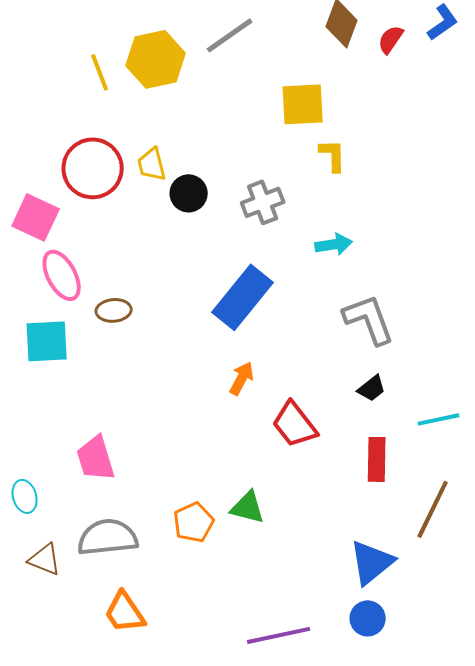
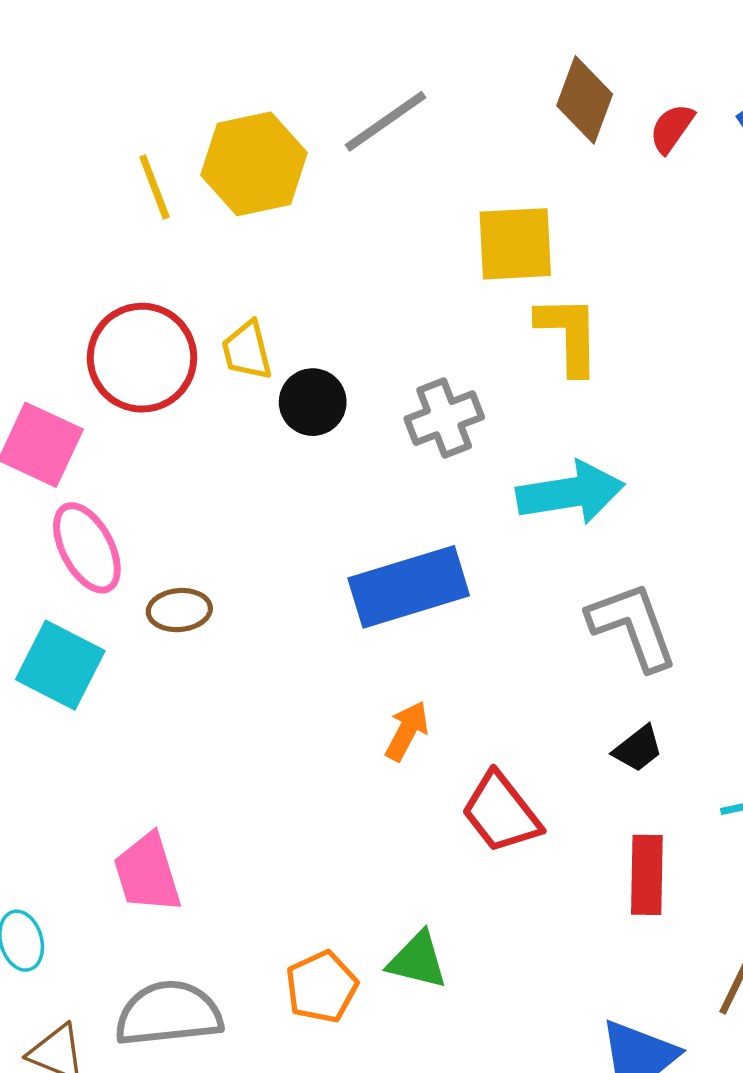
yellow L-shape: (333, 155) -> (569, 335), size x1.4
cyan arrow: (334, 244) -> (570, 493), size x1.6
blue rectangle: (243, 297) -> (409, 587), turned 34
cyan square: (47, 341) -> (60, 665), turned 30

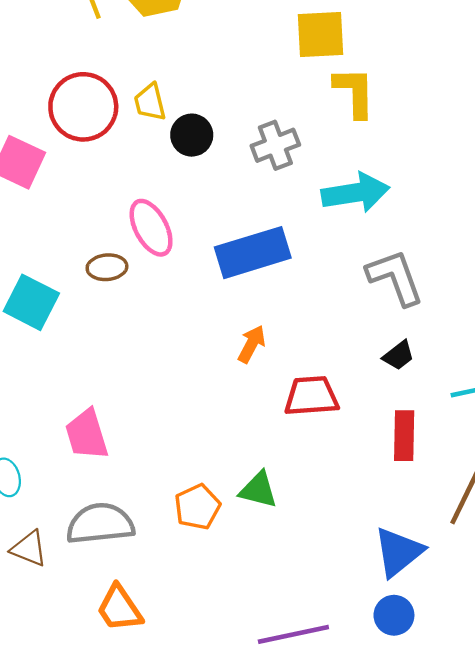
pink ellipse: (87, 548) -> (151, 228), moved
red trapezoid: (501, 813) -> (311, 396), turned 124

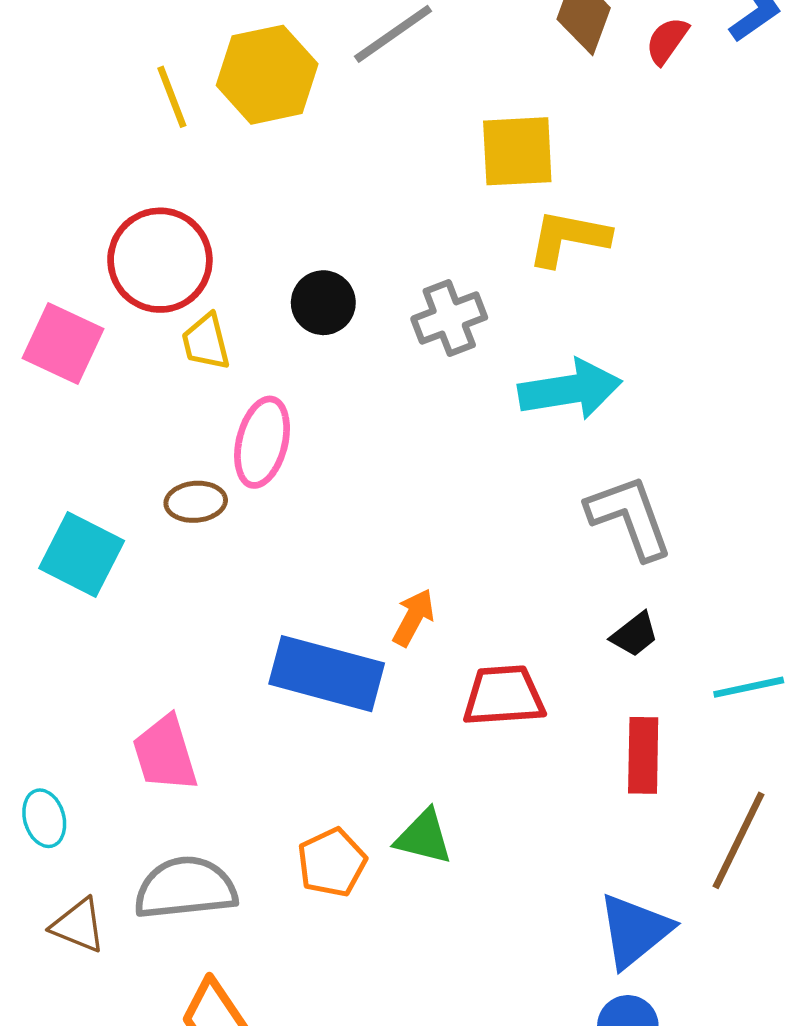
yellow L-shape: (354, 92) -> (568, 238), turned -78
yellow trapezoid: (150, 102) -> (206, 342), moved
pink ellipse: (151, 228) -> (262, 442), turned 42
blue rectangle: (253, 253) -> (327, 674), moved, turned 32

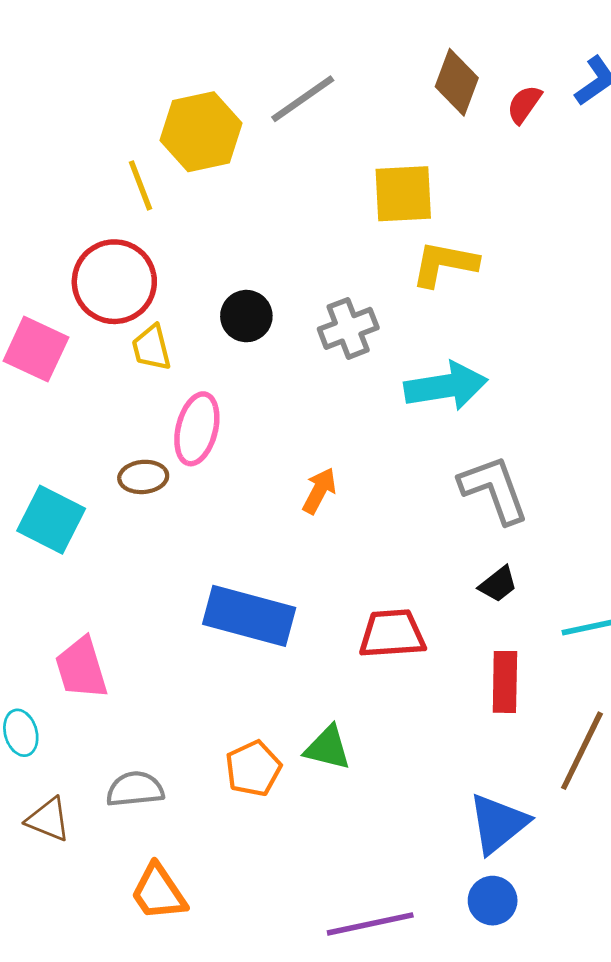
yellow line: (172, 97) -> (140, 185), moved
orange arrow: (413, 617) -> (319, 491), moved
pink trapezoid: (165, 754) -> (81, 668), moved
gray semicircle: (185, 888) -> (135, 789), size x0.7

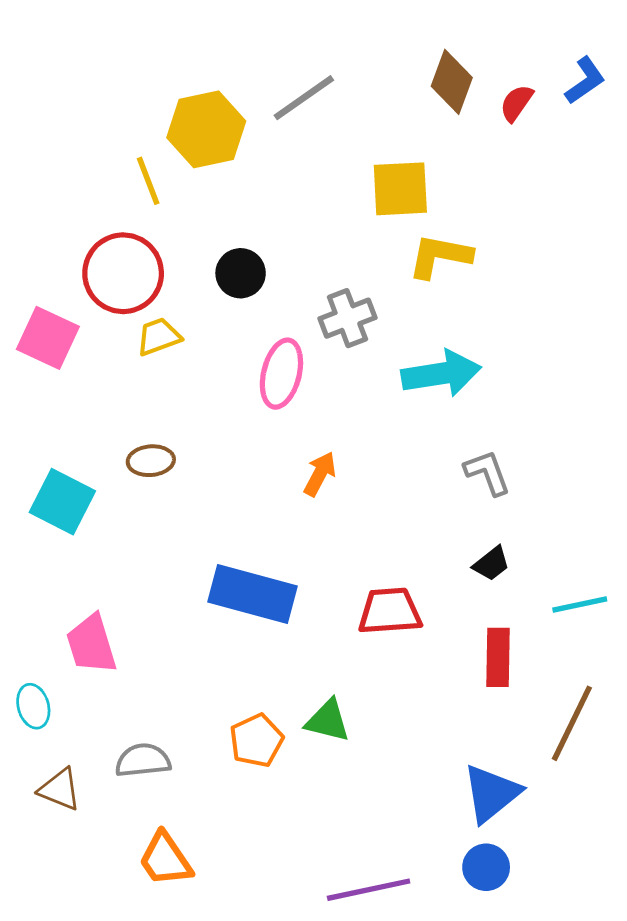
black circle: (246, 316) -> (241, 273), moved
yellow trapezoid: (151, 348) -> (159, 337), turned 84
pink ellipse: (197, 429) -> (281, 374), moved
gray L-shape: (494, 489) -> (487, 473), size x0.7

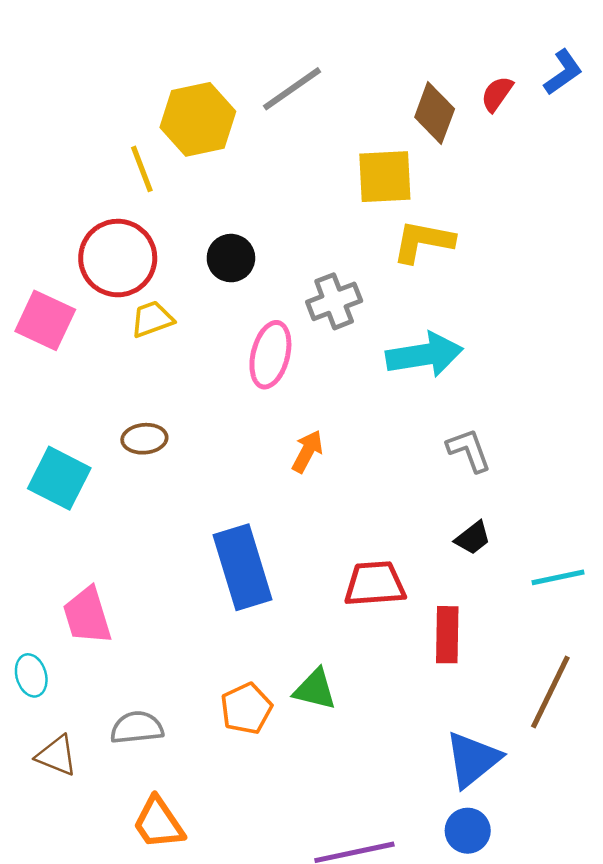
brown diamond: (452, 82) -> (435, 113), moved
blue rectangle: (252, 594) -> (242, 567), turned 58
red rectangle: (498, 657) -> (447, 635), moved

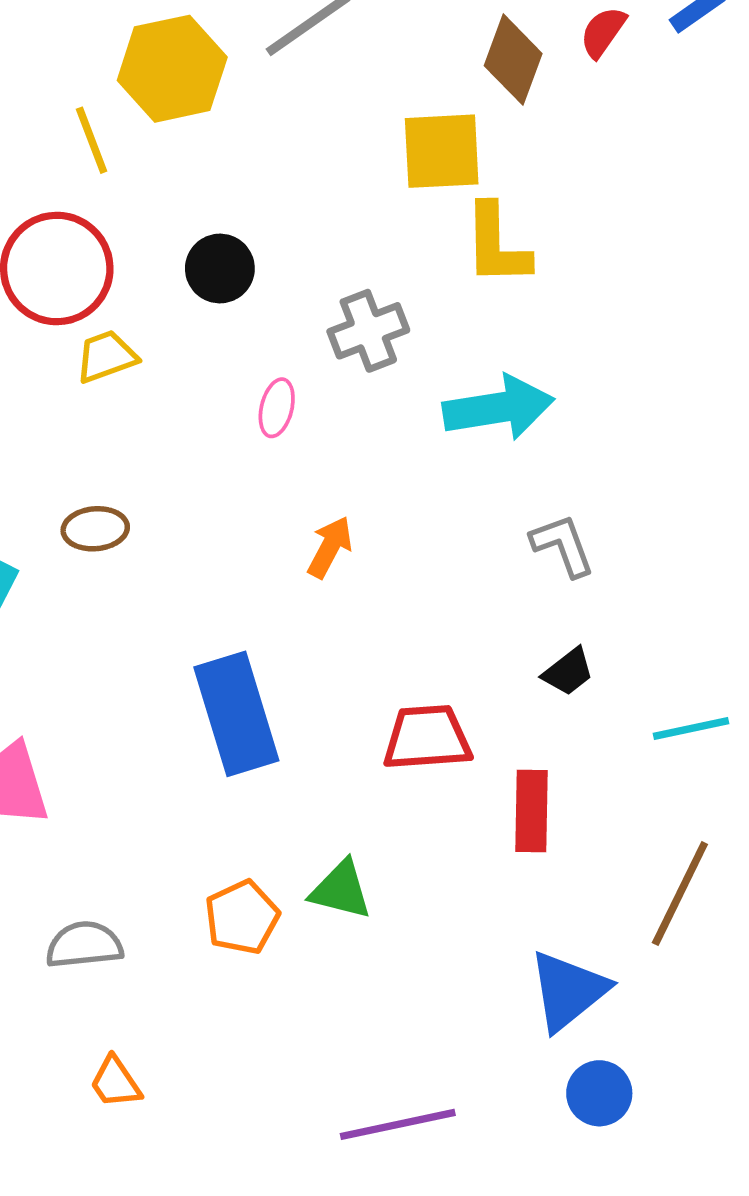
yellow L-shape: (423, 241) -> (497, 245), turned -102
pink ellipse: (270, 355) -> (277, 408), size x0.6
orange trapezoid: (158, 823) -> (115, 1082), size x0.7
blue circle: (468, 831) -> (599, 1093), moved

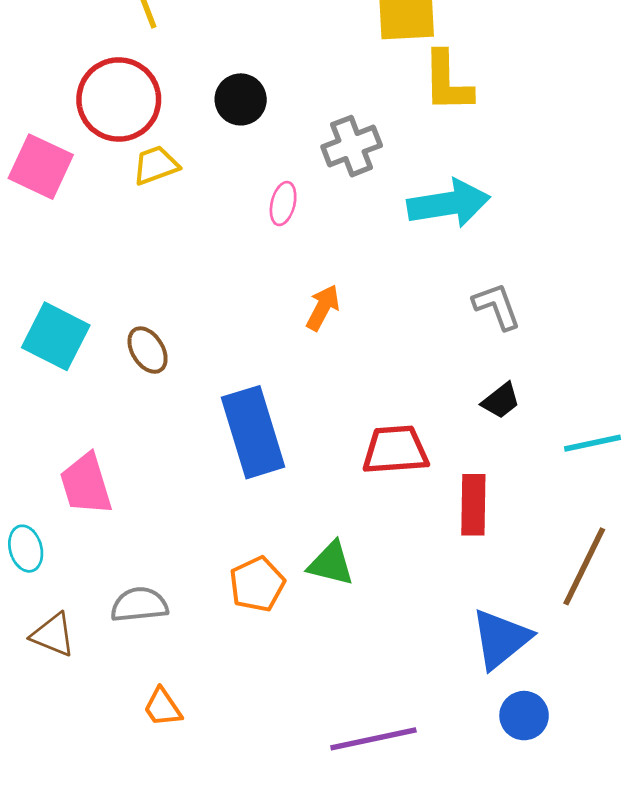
brown ellipse: (95, 529) -> (148, 350), moved, turned 63

